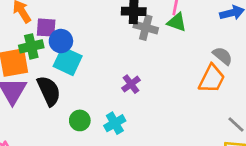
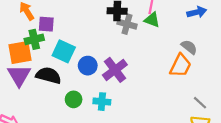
blue circle: (61, 41) -> (88, 66), moved
purple cross: (131, 84) -> (115, 70), size x1.6
black semicircle: (49, 91) -> (48, 75), turned -50
cyan cross: (115, 123) -> (102, 102), turned 35

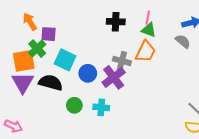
gray cross: (127, 24) -> (122, 61), moved
green cross: (34, 39) -> (37, 49), turned -30
gray semicircle: (189, 47) -> (183, 41), moved
orange trapezoid: (180, 66) -> (146, 52), moved

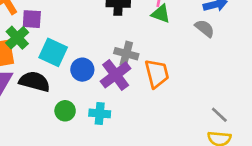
orange trapezoid: (146, 52) -> (157, 74), moved, turned -40

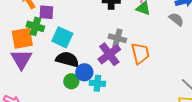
green cross: (17, 38) -> (35, 26), turned -30
blue circle: (82, 70) -> (84, 72), moved
black semicircle: (34, 82) -> (67, 59), moved

